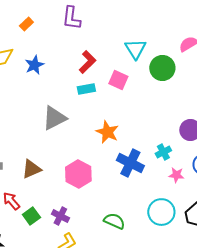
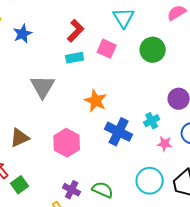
green circle: (162, 68) -> (153, 50), moved
gray triangle: (54, 118) -> (43, 87), turned -32
purple cross: (60, 216) -> (72, 190), moved

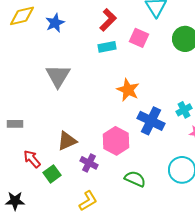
gray triangle: (43, 87) -> (58, 76), moved
brown triangle: (20, 138) -> (67, 141), moved
pink hexagon: (67, 143) -> (116, 141), moved
purple cross: (72, 190) -> (89, 163), moved

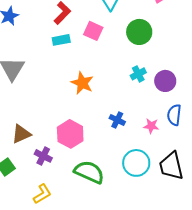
cyan cross: (184, 110) -> (138, 74), moved
blue cross: (151, 121) -> (117, 120), moved, size x0.6
green semicircle: (135, 179) -> (89, 172), size x1.4

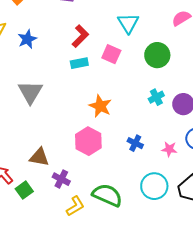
brown triangle: (21, 134) -> (39, 157), turned 35
pink hexagon: (70, 134) -> (88, 141), moved
yellow L-shape: (42, 194) -> (75, 206), moved

